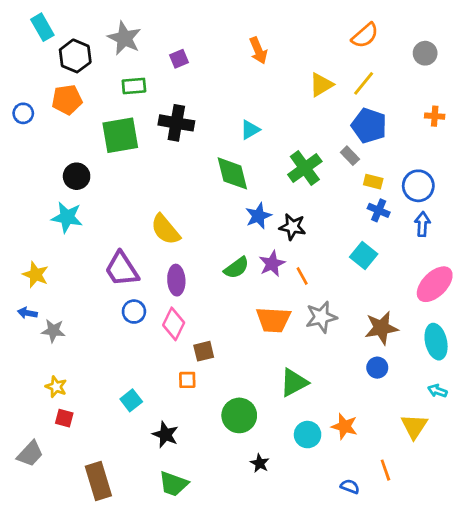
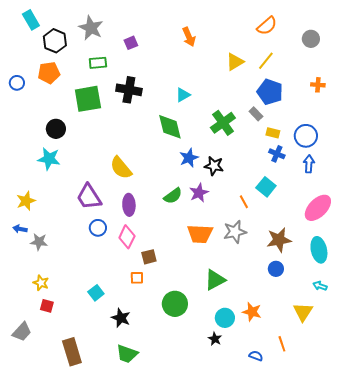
yellow star: (36, 275) -> (26, 201), turned 30
orange line: (302, 276) -> (244, 202), moved
black star: (260, 463) -> (215, 339), moved

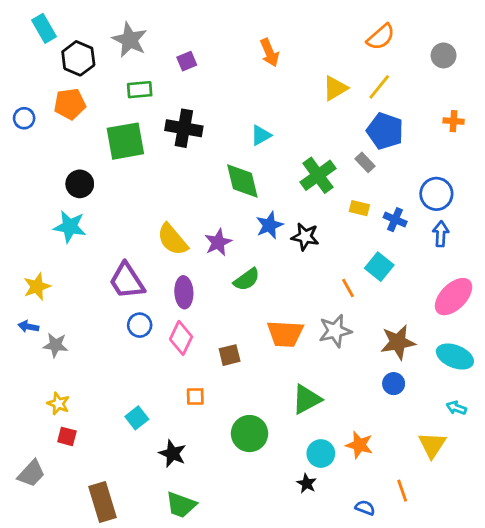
yellow rectangle: (273, 133) -> (359, 208), moved
purple star: (199, 193) -> (218, 242), moved
cyan ellipse: (319, 250) -> (455, 356), turned -55
brown square: (149, 257) -> (230, 355), moved

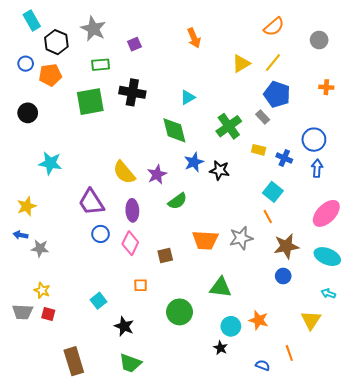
blue circle: (24, 118) -> (26, 64), moved
black circle: (80, 184) -> (28, 113), moved
orange line: (348, 288) -> (268, 217), moved
green triangle: (307, 399) -> (221, 287), turned 35
gray trapezoid: (31, 473) -> (23, 312), moved, turned 50

